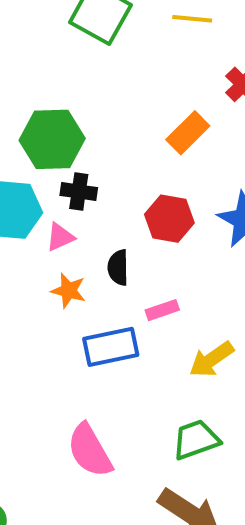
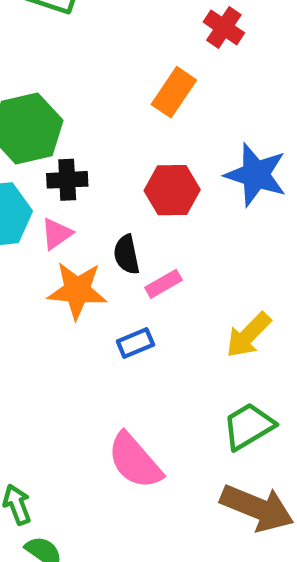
orange star: (69, 291) -> (77, 290), size x1.5
pink rectangle: (162, 310) -> (164, 284), moved
blue rectangle: (111, 347) -> (135, 343), size x0.6

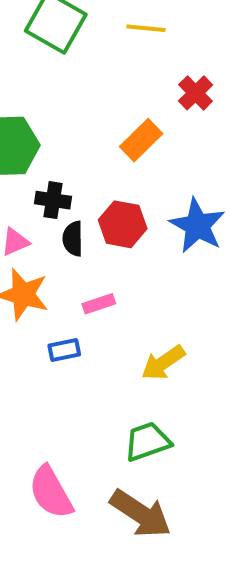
black cross: (67, 180) -> (53, 200), moved
black semicircle: (127, 255) -> (73, 239), moved
pink semicircle: (135, 461) -> (51, 492), moved

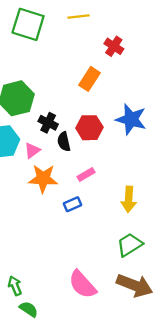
black cross: (53, 200) -> (48, 123), turned 30
yellow arrow: (163, 363) -> (129, 199), turned -40

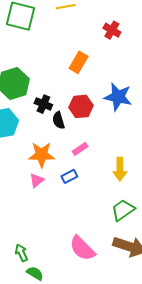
red cross: (114, 46) -> (112, 30), moved
pink triangle: (32, 150) -> (37, 180), moved

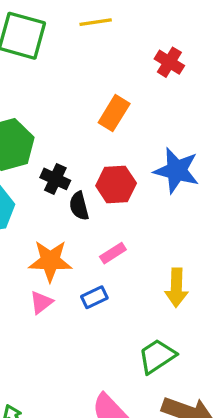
green trapezoid: (123, 210) -> (157, 356), moved

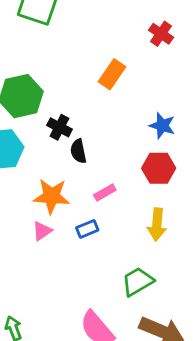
blue star: (177, 171) -> (162, 126), size x0.7
red hexagon: (116, 184) -> (159, 168), moved

